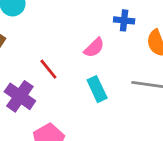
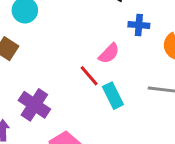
red line: (48, 69) -> (89, 76), moved

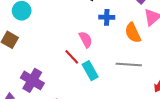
pink semicircle: (109, 53) -> (86, 40), turned -70

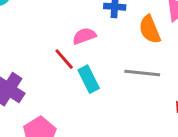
pink semicircle: (86, 40) -> (84, 36), turned -84

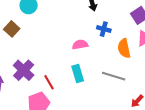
red line: (64, 59) -> (49, 82), moved

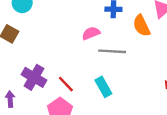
cyan rectangle: (78, 74) -> (103, 87), moved
gray line: (114, 76) -> (112, 51), moved

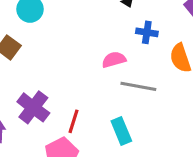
red line: (66, 84) -> (73, 121), turned 54

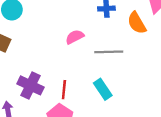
pink semicircle: (114, 60) -> (75, 37), moved

